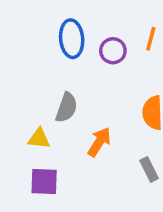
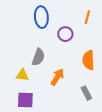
purple circle: (113, 51) -> (65, 34), moved

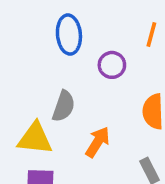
yellow triangle: (22, 75) -> (35, 138), size x1.5

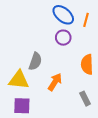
blue ellipse: (69, 35) -> (63, 15), moved, turned -45

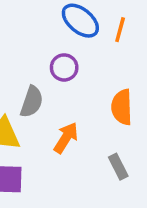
purple circle: (63, 38) -> (64, 67), moved

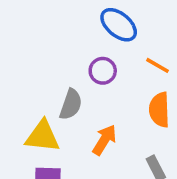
orange line: (120, 30) -> (158, 65), moved, turned -75

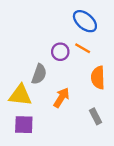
blue ellipse: (119, 25) -> (85, 21), moved
orange line: (158, 65) -> (83, 48), moved

